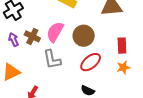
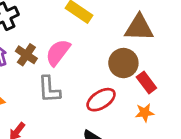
brown circle: (84, 36) -> (123, 63), moved
red rectangle: (122, 46) -> (146, 83), turned -42

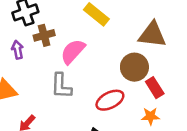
brown cross: (26, 55) -> (44, 35), moved, turned 36

